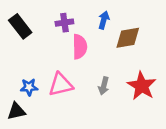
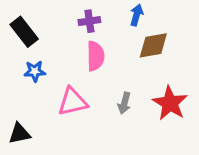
blue arrow: (104, 20) -> (137, 15), moved
purple cross: (64, 23) -> (89, 21), moved
blue star: (29, 87) -> (35, 71), moved

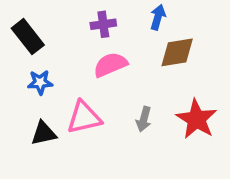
pink semicircle: (96, 56) -> (110, 65), turned -112
black triangle: (19, 134) -> (44, 133), moved

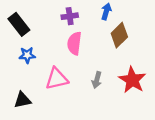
brown diamond: (177, 52) -> (119, 35), turned -35
pink semicircle: (110, 65) -> (74, 43), turned -60
black triangle: (44, 133) -> (22, 100), moved

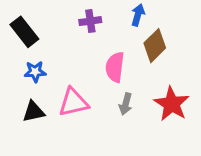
pink semicircle: (74, 43) -> (115, 67), moved
black triangle: (22, 100) -> (34, 112), moved

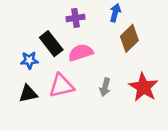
black rectangle: (24, 32) -> (51, 44), moved
pink semicircle: (115, 67) -> (81, 53), moved, turned 65

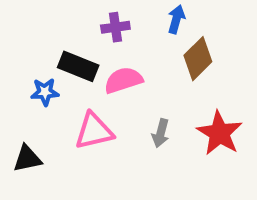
black rectangle: (51, 44) -> (78, 66), turned -30
black triangle: (28, 94) -> (27, 159), moved

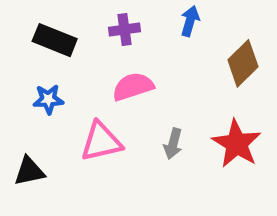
brown diamond: (198, 59) -> (243, 63), moved
black rectangle: (78, 66) -> (55, 40), moved

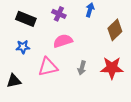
purple cross: (124, 29) -> (59, 14), turned 32
red star: (237, 144) -> (112, 68), turned -30

